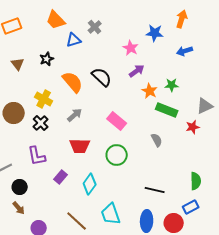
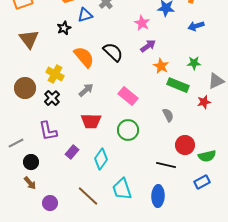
black star: (47, 59) -> (64, 28), moved
brown triangle: (18, 64) -> (29, 39), size x1.5
green star: (172, 85) -> (194, 63), moved
green semicircle: (196, 181) -> (207, 156), turned 78
red circle: (174, 223) -> (185, 145), moved

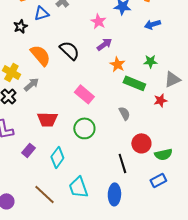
gray arrow: (86, 90) -> (31, 84), moved
black line: (166, 165) -> (122, 163), turned 60

